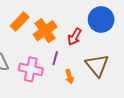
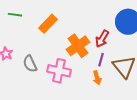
orange cross: (45, 31) -> (78, 46), moved
purple line: (55, 58) -> (101, 60), moved

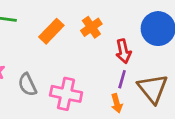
red arrow: (102, 39) -> (123, 51), turned -42
orange cross: (78, 46) -> (91, 27), moved, size x0.7

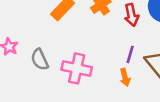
red arrow: (123, 51) -> (131, 15), moved

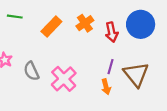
pink cross: (77, 68) -> (64, 79), turned 35

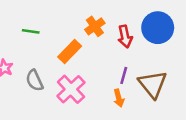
green line: (15, 17) -> (31, 31), moved
orange rectangle: (51, 27) -> (70, 52), moved

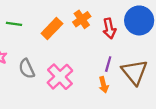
green line: (31, 31) -> (14, 24), moved
orange rectangle: (70, 52) -> (52, 28), moved

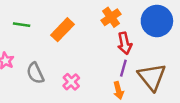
orange cross: (82, 19) -> (111, 17), moved
red arrow: (109, 28) -> (125, 43), moved
pink cross: (60, 77) -> (71, 82), size x0.6

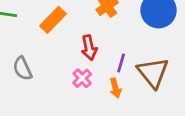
red arrow: (125, 43) -> (89, 48), moved
pink cross: (71, 82) -> (82, 78), moved

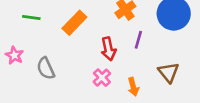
purple line: (121, 63) -> (138, 40), moved
brown triangle: (153, 73) -> (168, 72), size x0.7

